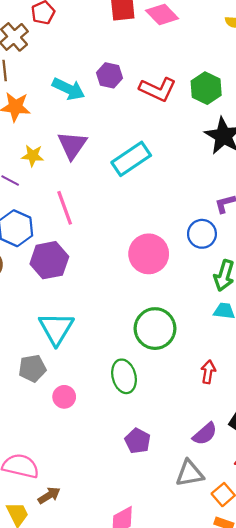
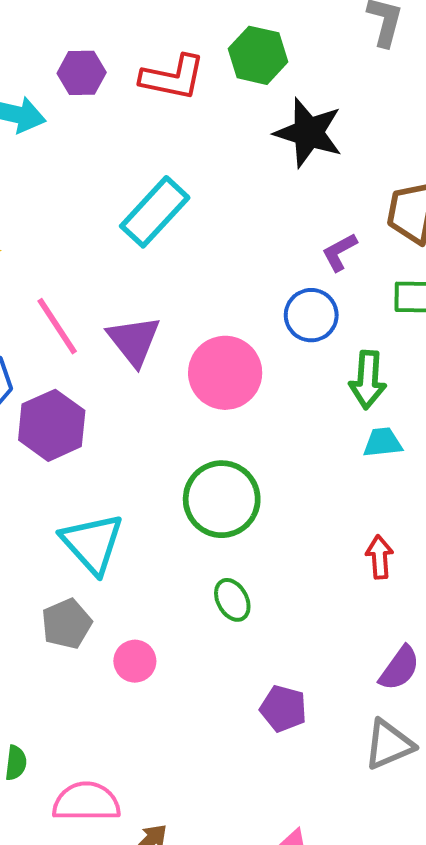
purple triangle: (72, 145) -> (134, 341), moved
green circle: (155, 329) -> (222, 499), moved
green ellipse: (124, 376) -> (232, 600), size x0.7

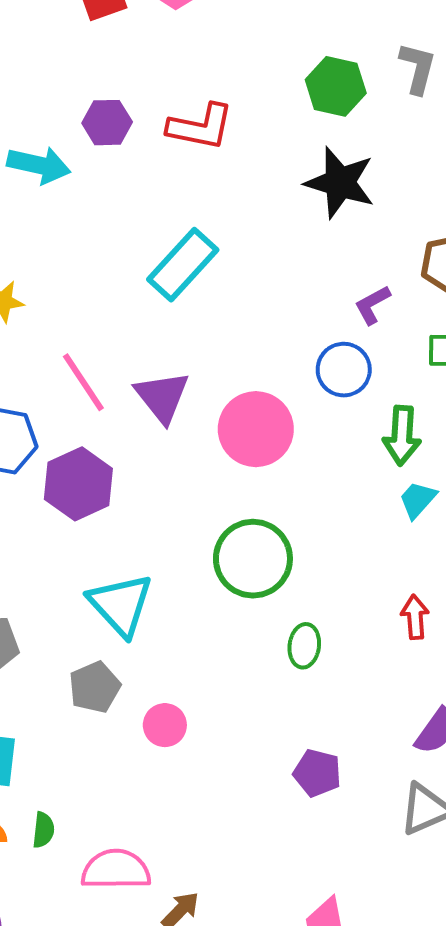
green hexagon: (258, 55) -> (336, 86), moved
cyan trapezoid: (383, 443) -> (418, 500), turned -42
green ellipse: (232, 600) -> (304, 646), moved, turned 36

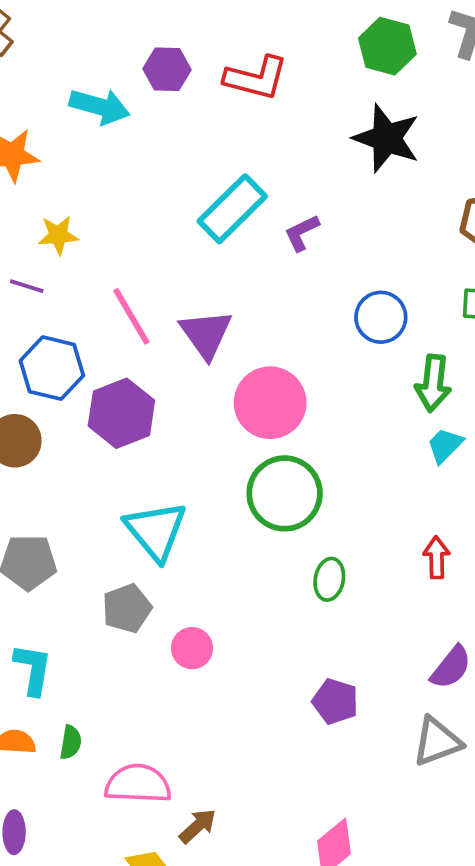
purple L-shape: (372, 305) -> (302, 233), moved
pink circle: (256, 429) -> (270, 403), moved

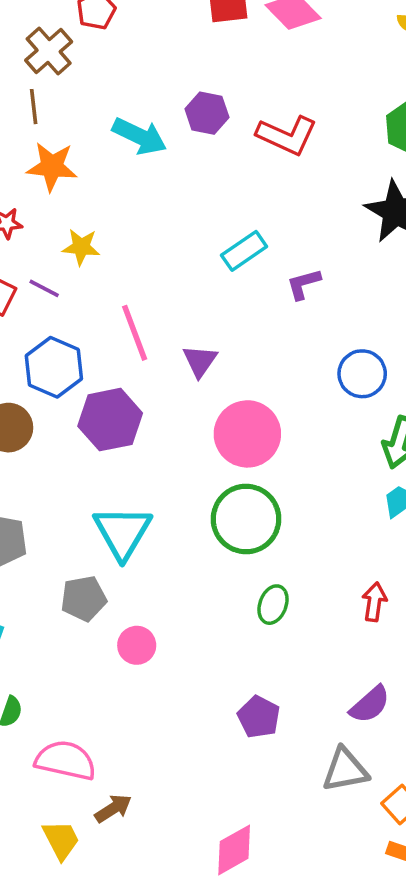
cyan rectangle: (232, 209) -> (244, 251), size x0.7
purple triangle: (206, 334) -> (200, 361), size x0.7

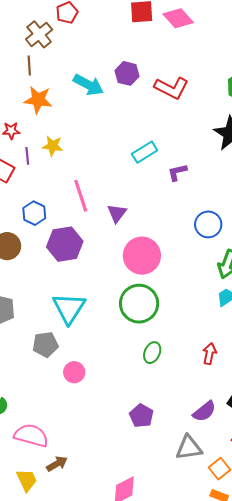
purple line: (44, 288) -> (27, 156), moved, turned 54
blue hexagon: (54, 367) -> (34, 213), size x0.7

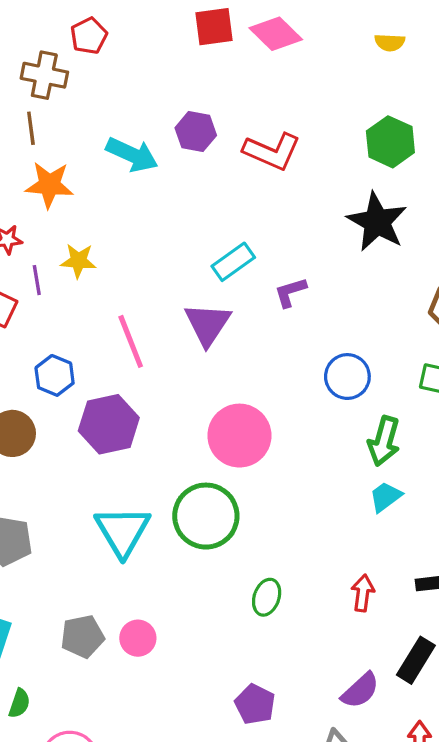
brown cross: (39, 34) -> (44, 75), turned -36
purple triangle: (117, 213) -> (208, 324), moved, size x1.4
green circle: (139, 304) -> (206, 516), moved
gray pentagon: (45, 344) -> (82, 636), moved

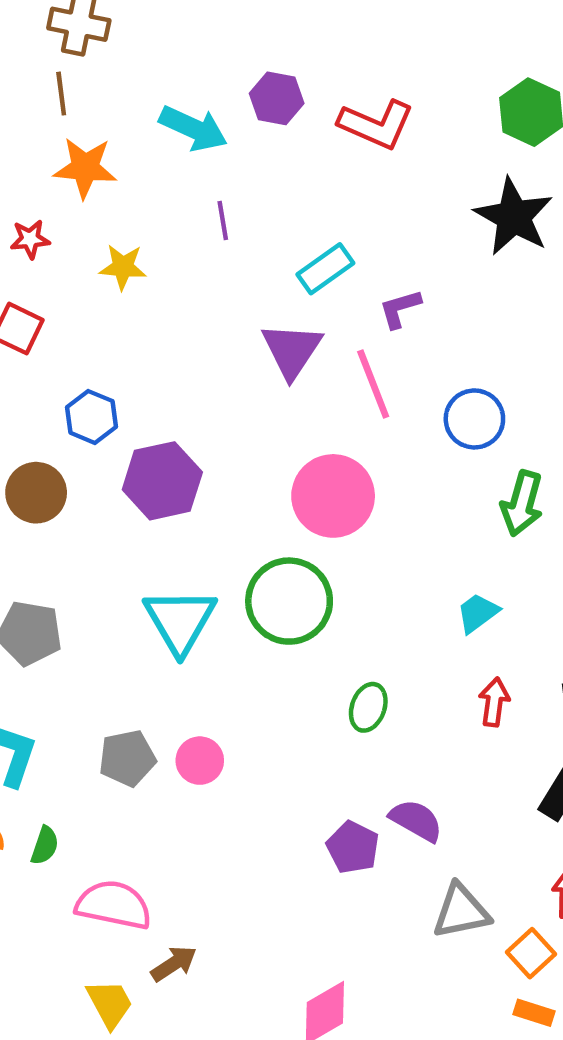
purple line: (37, 280) -> (223, 220), moved
pink line: (131, 341) -> (373, 384), moved
cyan trapezoid: (386, 497) -> (478, 613), moved
purple semicircle: (360, 690) -> (416, 820), moved, turned -108

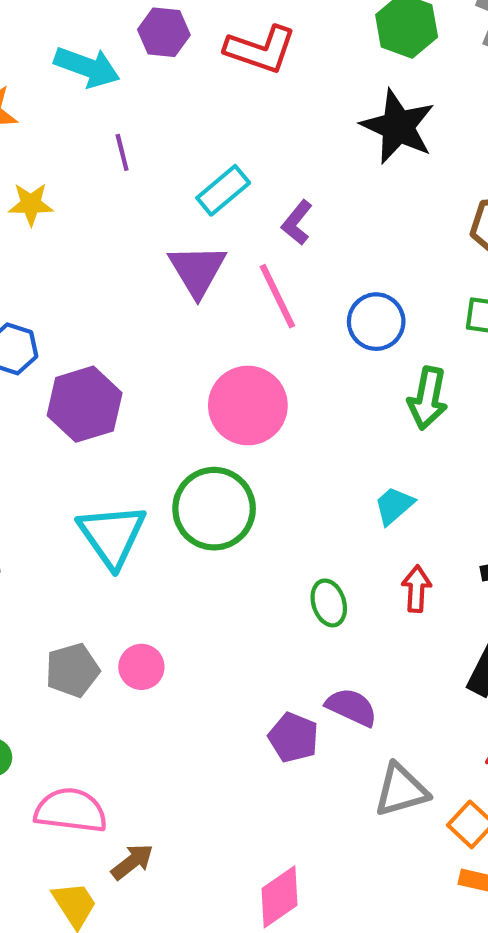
purple L-shape: (400, 309) -> (297, 223), turned -30
green ellipse: (368, 707) -> (329, 603), moved, turned -33

